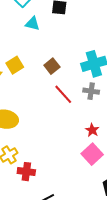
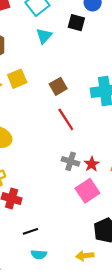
cyan triangle: (32, 24) -> (44, 36), turned 49
gray cross: (91, 91) -> (71, 161), moved

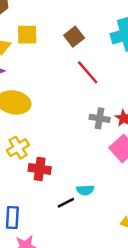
yellow square: (17, 79) -> (27, 35), turned 30
cyan semicircle: (39, 254) -> (85, 190), moved

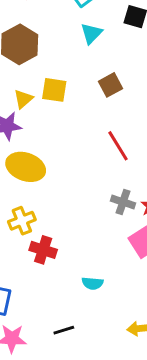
brown square: (74, 37) -> (110, 85), moved
black line: (66, 203) -> (64, 330), moved

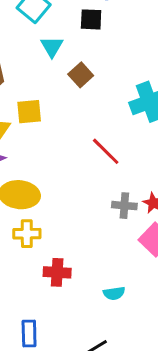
brown square: (110, 85) -> (81, 75), moved
yellow cross: (22, 221) -> (27, 234), moved, turned 35

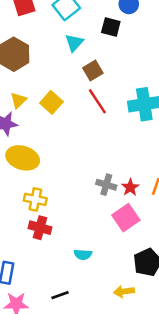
yellow square: (29, 112) -> (51, 102), moved, turned 35
red line: (106, 151) -> (97, 101), moved
yellow cross: (27, 234) -> (35, 199), moved

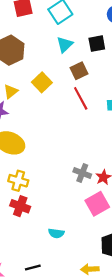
black square: (111, 27) -> (97, 44), moved, turned -30
yellow square: (51, 102) -> (42, 82), moved

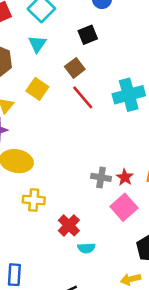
cyan triangle: (65, 45) -> (37, 44), moved
red cross: (20, 206) -> (69, 225), moved, turned 36

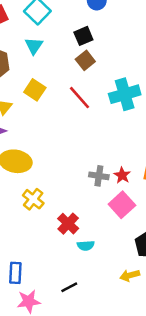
brown square: (75, 68) -> (85, 60), moved
yellow cross: (34, 200) -> (33, 199), turned 35

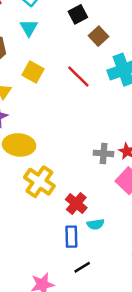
brown square: (85, 60) -> (98, 36), moved
yellow cross: (33, 199) -> (39, 182), size x1.4
blue rectangle: (15, 273) -> (71, 237), moved

